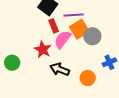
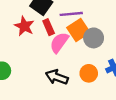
red star: (43, 49) -> (24, 26), moved
orange circle: (88, 78) -> (89, 73), moved

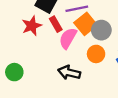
red star: (24, 26) -> (32, 26), turned 30
orange circle: (89, 73) -> (96, 54), moved

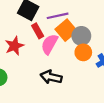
red star: (32, 26) -> (14, 46), moved
orange circle: (96, 54) -> (83, 52), moved

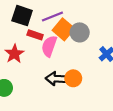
red rectangle: (38, 31) -> (35, 35), turned -32
orange circle: (83, 52) -> (73, 78), moved

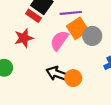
red rectangle: (35, 35) -> (33, 16), moved

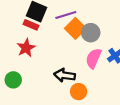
pink semicircle: (59, 40) -> (94, 58), moved
orange circle: (73, 78) -> (79, 92), moved

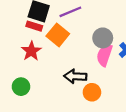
orange square: (75, 28) -> (58, 35), moved
gray circle: (91, 33) -> (103, 38), moved

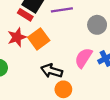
orange square: (58, 35) -> (39, 39), moved
gray circle: (103, 38) -> (97, 25), moved

